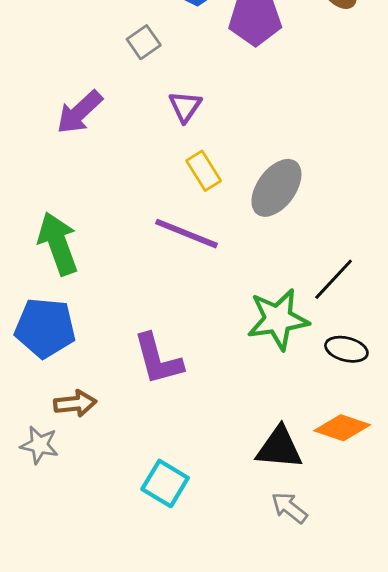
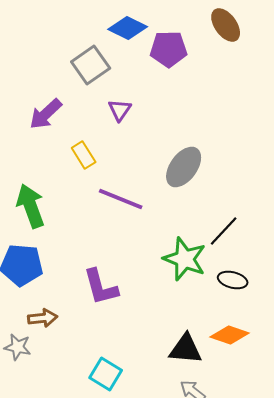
gray square: (144, 42) -> (91, 65), size x1.6
yellow rectangle: (204, 171) -> (84, 155), moved
green star: (278, 319) -> (185, 259), turned 30

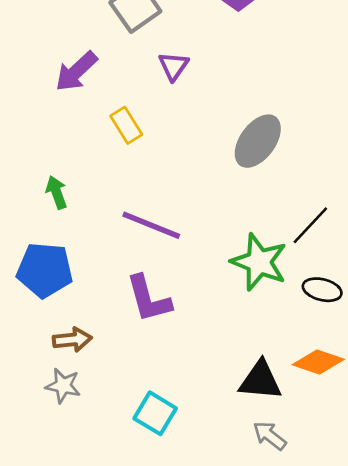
purple line: (121, 199) -> (151, 225), moved
green arrow: (31, 206) -> (57, 192), size x0.6
gray star: (18, 347) -> (63, 386), moved

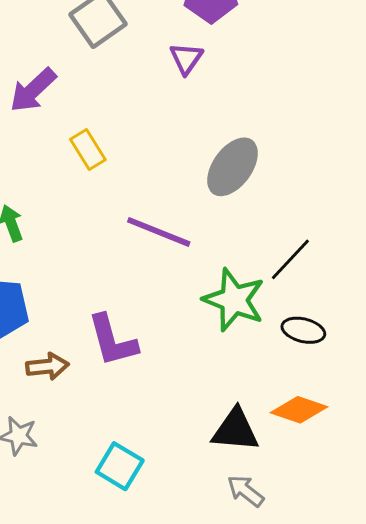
purple triangle: (174, 66) -> (186, 58), moved
purple line: (151, 225) -> (159, 232), moved
brown arrow: (72, 340) -> (47, 366), moved

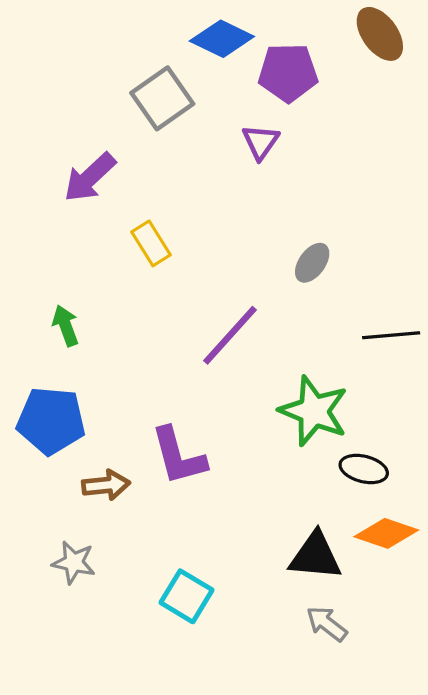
gray ellipse: (233, 167) -> (312, 263), size x0.6
purple line: (159, 232) -> (230, 335), turned -70
black line: (290, 259) -> (391, 335), moved, turned 42
black ellipse: (303, 330) -> (364, 469), moved

